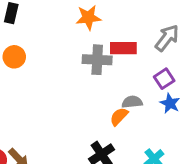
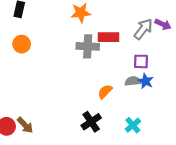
purple square: (164, 79) -> (141, 61), turned 35
gray semicircle: (132, 102) -> (133, 81), moved

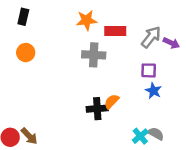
purple arrow: (163, 24) -> (171, 43), moved
red rectangle: (109, 37) -> (115, 31), moved
gray semicircle: (133, 81) -> (156, 134), moved, turned 35
black cross: (91, 122) -> (97, 109), moved, turned 30

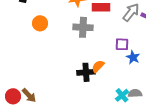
orange circle: (26, 53) -> (40, 23), moved
purple square: (149, 70) -> (122, 44), moved
gray semicircle: (156, 134) -> (135, 93), turned -32

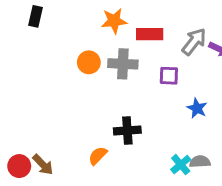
orange circle: (40, 23) -> (89, 62), moved
purple square: (122, 44) -> (169, 76), moved
orange semicircle: (98, 66) -> (98, 156), moved

